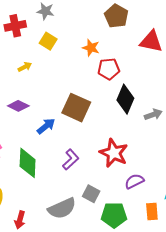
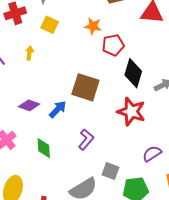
yellow arrow: (25, 67) -> (30, 53), turned -48
purple diamond: (18, 106) -> (29, 105), moved
red star: (114, 153) -> (131, 112), moved
green diamond: (28, 163) -> (44, 148), size x0.7

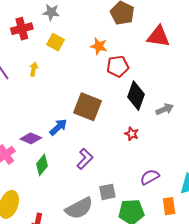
purple diamond: (29, 105) -> (31, 138), moved
red star: (131, 112) -> (132, 134), size x0.5
green diamond: (44, 148) -> (42, 165), turned 40
gray square: (111, 171) -> (107, 192), turned -36

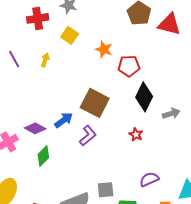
red triangle: (158, 36) -> (169, 24), moved
orange star: (99, 46) -> (104, 49), moved
purple L-shape: (85, 159) -> (88, 136), moved

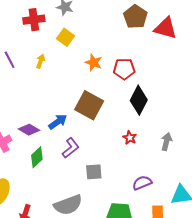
orange star: (104, 49) -> (94, 62), moved
gray arrow: (171, 114) -> (166, 142), moved, turned -60
purple L-shape: (88, 136) -> (71, 148), moved
gray square: (106, 190) -> (94, 172), moved

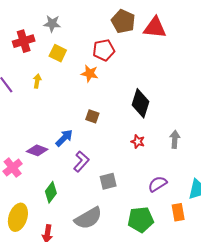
red pentagon: (124, 69) -> (104, 50), moved
brown square: (89, 105) -> (92, 116), size x0.5
green diamond: (37, 157) -> (51, 192), moved

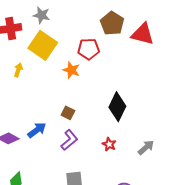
yellow square: (58, 53) -> (43, 45), size x1.6
gray arrow: (175, 139) -> (146, 147), turned 36
purple L-shape: (81, 162) -> (69, 140), moved

